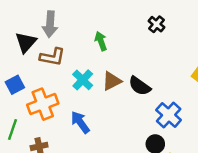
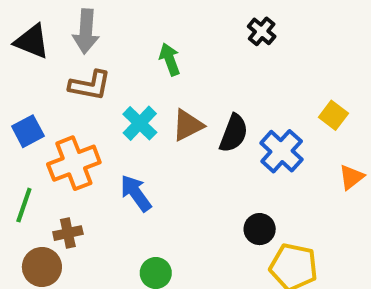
black triangle: (26, 42) -> (32, 41), moved, turned -50
black semicircle: (140, 86) -> (234, 133), turned -105
blue cross: (169, 115) -> (282, 151), moved

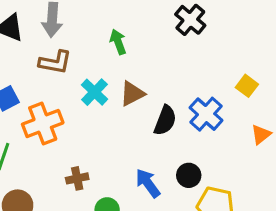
black cross: (262, 31) -> (190, 20), size x1.4
black semicircle: (234, 133) -> (165, 120), moved
blue arrow: (136, 193) -> (148, 183), moved
brown cross: (68, 233) -> (77, 178), moved

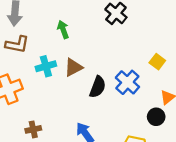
cyan cross: (94, 92) -> (46, 66), turned 30
black circle: (189, 175) -> (156, 117), moved

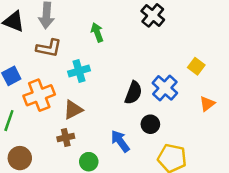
brown triangle: (73, 67) -> (73, 110), moved
black circle: (156, 117) -> (150, 124), moved

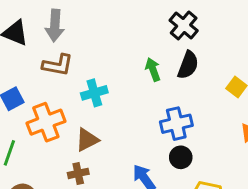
green arrow: (97, 32) -> (153, 69), moved
blue cross: (165, 88) -> (176, 124), moved, turned 35
black semicircle: (133, 93) -> (188, 65), moved

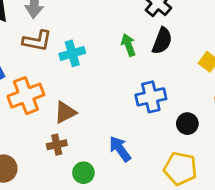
cyan cross: (94, 93) -> (72, 53), moved
black circle: (181, 157) -> (187, 124), moved

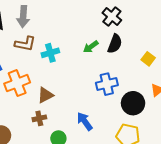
green arrow: (128, 45) -> (91, 47), turned -105
black circle: (187, 124) -> (133, 103), size x1.5

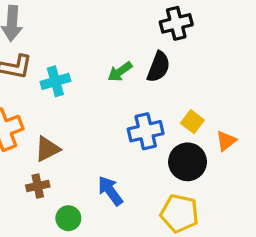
black cross: (112, 17) -> (176, 23), moved, turned 36
yellow square: (148, 59) -> (192, 122), moved

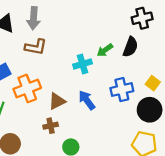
cyan cross: (55, 81) -> (83, 64), moved
blue arrow: (110, 191) -> (87, 100), moved

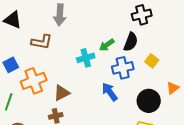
gray arrow: (34, 18) -> (60, 15), moved
yellow square: (153, 83) -> (152, 61), moved
blue cross: (122, 90) -> (123, 68), moved
blue arrow: (87, 100) -> (110, 92), moved

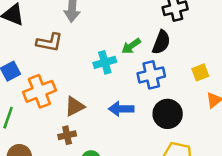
yellow square: (152, 61) -> (200, 72), moved, turned 32
blue arrow: (110, 92) -> (121, 109), moved, turned -54
black circle: (149, 101) -> (168, 114), moved

